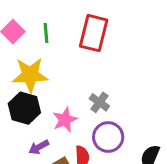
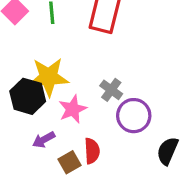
yellow star: (30, 75) -> (49, 77), moved
purple circle: (108, 137) -> (134, 116), moved

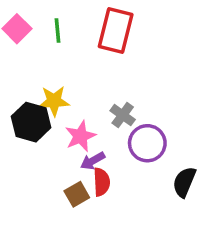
yellow star: (49, 77) -> (54, 101), size x0.7
purple arrow: (44, 140) -> (93, 161), moved

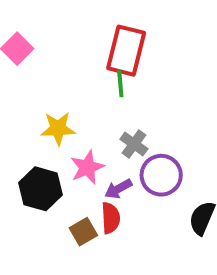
green line: (57, 30) -> (120, 84), moved
black hexagon: (31, 122) -> (40, 189), moved
purple arrow: (93, 161) -> (118, 189), moved

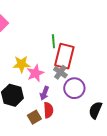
red rectangle: (126, 51) -> (64, 56), moved
pink star: (87, 167) -> (35, 73), moved
purple arrow: (118, 189) -> (44, 93), moved, turned -40

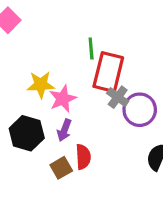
gray cross: (60, 72) -> (118, 97), moved
purple circle: (74, 88) -> (140, 110), moved
purple arrow: (44, 93) -> (64, 130), moved

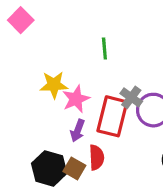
red rectangle: (108, 72) -> (112, 116), moved
black hexagon: (27, 133) -> (49, 168), moved
brown square: (61, 168) -> (74, 168), turned -30

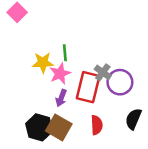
green line: (104, 48) -> (65, 53), moved
red semicircle: (96, 157) -> (97, 125), moved
brown square: (74, 168) -> (59, 127), size x1.5

